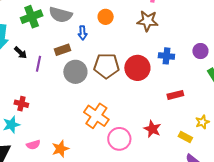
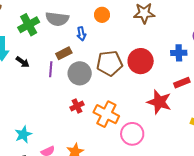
blue cross: (166, 56) -> (179, 53), moved
purple line: (38, 64) -> (51, 69), moved
red cross: (21, 104) -> (77, 106), moved, turned -32
red star: (152, 129) -> (159, 102), moved, size x1.4

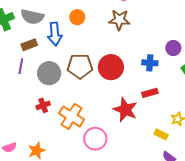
blue arrow: (81, 34) -> (55, 34), size x1.6
brown rectangle: (64, 53) -> (29, 45), moved

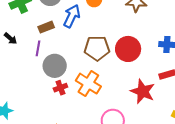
blue arrow: (55, 34) -> (72, 16), turned -150
gray circle: (49, 73) -> (55, 66), moved
orange cross: (72, 116) -> (88, 84), moved

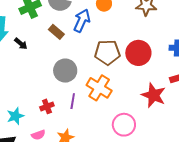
brown rectangle: (46, 27) -> (56, 32), turned 63
purple line: (38, 48) -> (73, 101), moved
red cross: (60, 88) -> (47, 106), moved

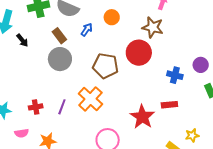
blue arrow: (82, 21) -> (87, 30), size x0.6
red circle: (138, 53) -> (139, 53), moved
gray circle: (65, 71) -> (60, 59), moved

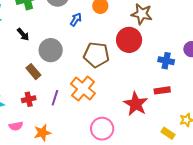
brown rectangle: (59, 36) -> (33, 72), moved
black arrow: (22, 40) -> (23, 34), moved

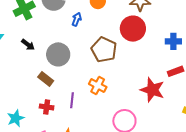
brown pentagon: (96, 55) -> (104, 50), turned 30
orange cross: (83, 89) -> (98, 86), size x0.7
red cross: (29, 99) -> (47, 107), turned 32

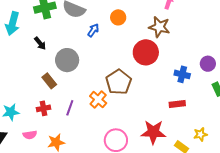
brown pentagon: (104, 50) -> (119, 82), moved
red star: (152, 90) -> (153, 132), moved, turned -30
red cross: (47, 107) -> (44, 108), turned -32

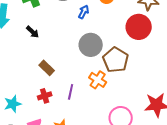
gray circle: (67, 60) -> (91, 45), moved

